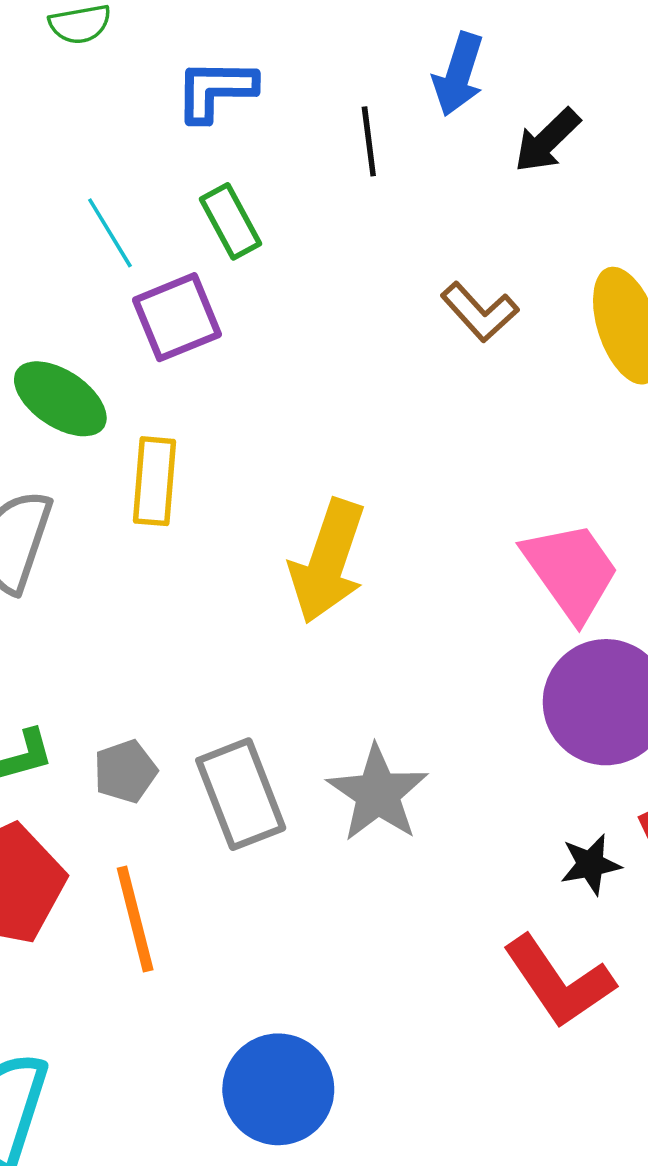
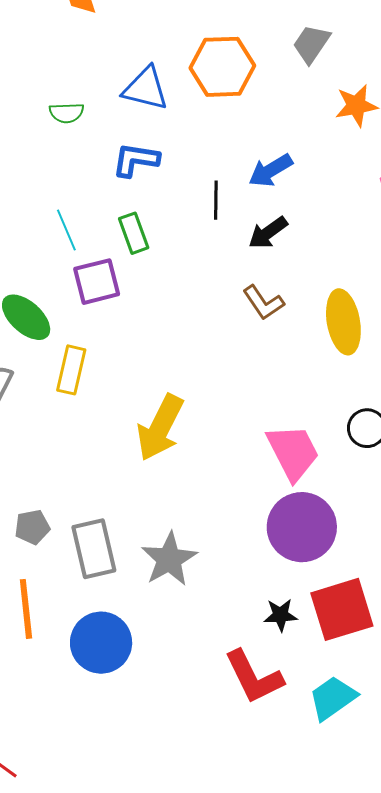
blue arrow: (458, 74) -> (271, 170), turned 33
black arrow: (547, 140) -> (268, 233), moved
blue circle: (278, 1089) -> (101, 643), moved

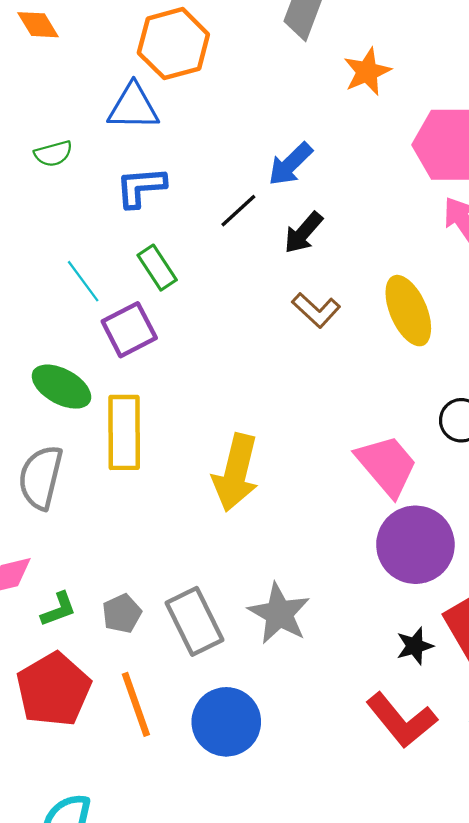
orange hexagon: (222, 67) -> (173, 44), moved
black line: (216, 200) -> (238, 211), turned 60
yellow rectangle: (71, 370) -> (124, 432), size x1.4

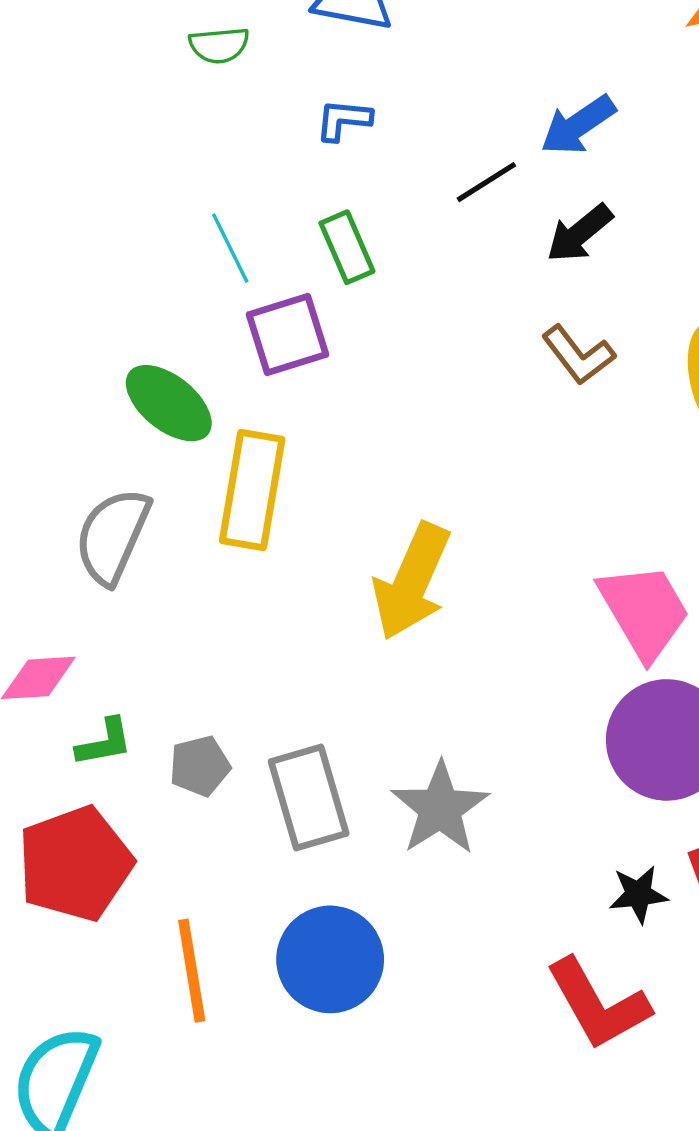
blue L-shape: (141, 187) -> (343, 120), size x0.7
orange line: (136, 704) -> (192, 971), moved

